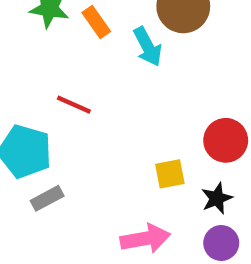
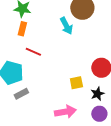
orange rectangle: (96, 22) -> (22, 29), moved, turned 48

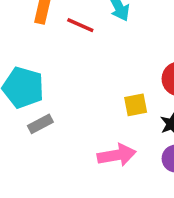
red line: (33, 52) -> (80, 25), moved

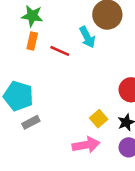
yellow square: (136, 105) -> (99, 119), moved, turned -30

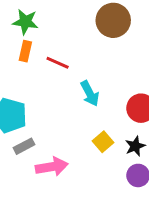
cyan arrow: (87, 37) -> (90, 94), moved
pink arrow: (86, 145) -> (52, 167), moved

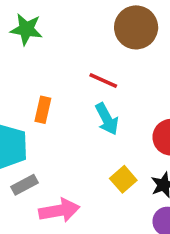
orange rectangle: (25, 51) -> (43, 110), moved
red line: (58, 63) -> (103, 80), moved

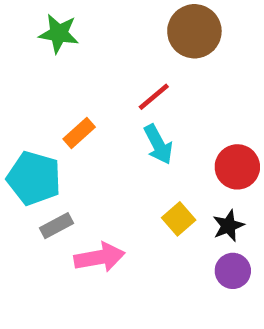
red line: (103, 80) -> (154, 97), turned -64
orange rectangle: (43, 110) -> (79, 133), turned 35

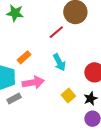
red line: (154, 97) -> (56, 32), moved
pink arrow: (99, 257) -> (33, 82), moved

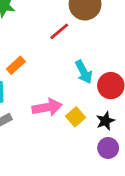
cyan arrow: (59, 62) -> (84, 72), moved
pink arrow: (33, 82) -> (47, 107), moved

